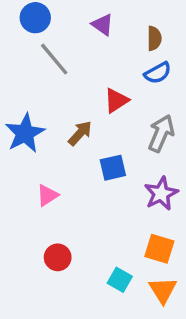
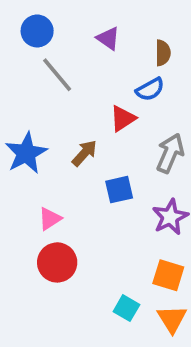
blue semicircle: (158, 73) -> (150, 89), moved
red circle: (58, 257) -> (57, 262), moved, size x1.4

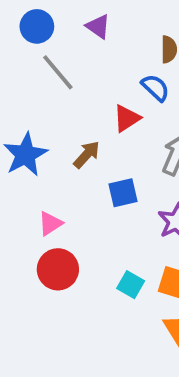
purple triangle: (108, 38) -> (98, 26), moved
blue semicircle: (150, 89) -> (155, 88), turned -108
cyan square: (126, 308) -> (131, 285), moved

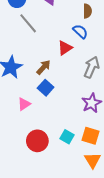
blue square: (123, 193) -> (46, 88), moved, turned -35
red circle: (58, 269) -> (37, 141), moved

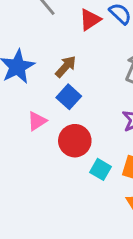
red triangle: (65, 48) -> (90, 20), moved
red circle: (37, 141) -> (75, 141), moved

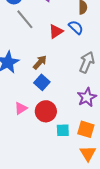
pink triangle: (37, 121) -> (21, 108), moved
cyan square: (101, 169) -> (63, 130), turned -32

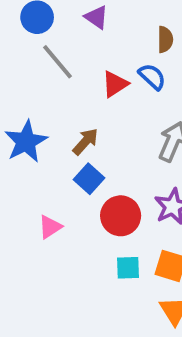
red circle: (46, 111) -> (121, 216), moved

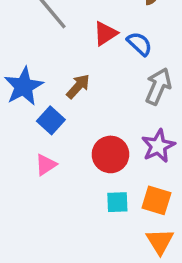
blue semicircle: (152, 77) -> (139, 44), moved
blue square: (89, 179) -> (51, 120), moved

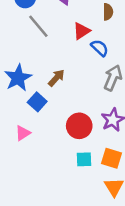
red triangle: (105, 34) -> (82, 31), moved
pink triangle: (46, 165) -> (23, 133), moved

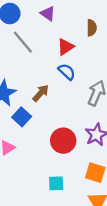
blue semicircle: (100, 48) -> (67, 72), moved
cyan square: (84, 159) -> (56, 183), moved

